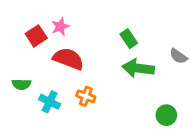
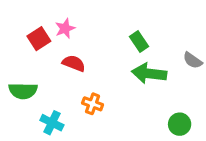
red semicircle: (68, 59) -> (74, 63), size x0.7
green semicircle: (21, 84) -> (23, 91), size x1.4
cyan cross: (50, 102) -> (52, 123), moved

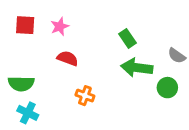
red square: (39, 39) -> (25, 25), moved, turned 36
cyan cross: (52, 123) -> (28, 113), moved
green circle: (180, 124) -> (167, 88), moved

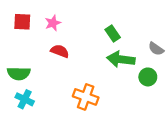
orange cross: (85, 96) -> (86, 97), moved, size x1.5

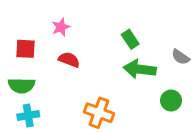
red square: (22, 22) -> (26, 49), moved
green circle: (148, 77) -> (171, 100), moved
cyan cross: (25, 99) -> (28, 115), turned -36

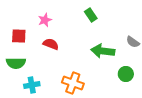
green rectangle: (130, 39) -> (91, 15), moved
cyan cross: (28, 115) -> (32, 85), moved

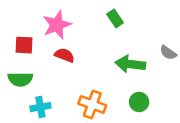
pink star: (45, 20) -> (57, 25), size x1.6
green circle: (126, 74) -> (139, 102), moved

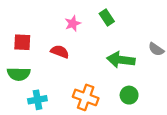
pink star: (57, 25) -> (73, 23), moved, size x0.6

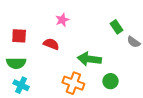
green rectangle: (107, 18) -> (117, 27), moved
green arrow: (121, 60) -> (89, 59), moved
cyan cross: (37, 100) -> (21, 85), moved, turned 35

